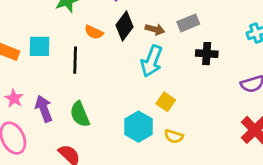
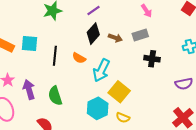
orange semicircle: (94, 32) -> (79, 58), moved
cyan arrow: (152, 61) -> (101, 70), moved
yellow square: (166, 102) -> (119, 92), size x1.5

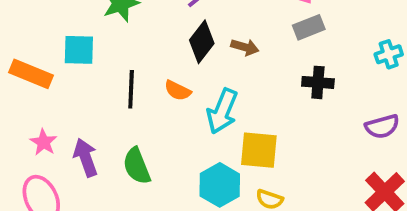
gray rectangle: (140, 35) -> (309, 27), moved
cyan square: (30, 44) -> (79, 50), moved
yellow square: (119, 92) -> (259, 150), turned -30

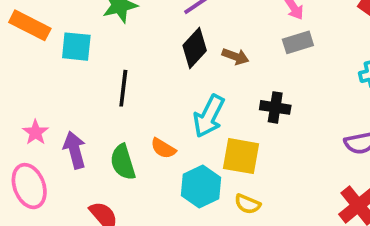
orange rectangle: (31, 74) -> (30, 25), moved
black cross: (318, 82) -> (275, 107), moved
orange semicircle: (178, 90) -> (163, 148), moved

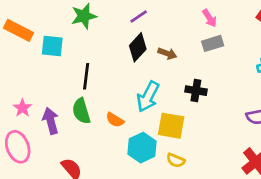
green semicircle: (123, 162) -> (81, 111), moved

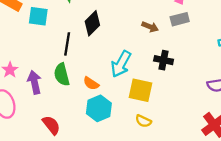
black diamond: (138, 47) -> (92, 23), moved
brown arrow: (167, 54) -> (150, 27), moved
cyan hexagon: (142, 148) -> (99, 108), moved

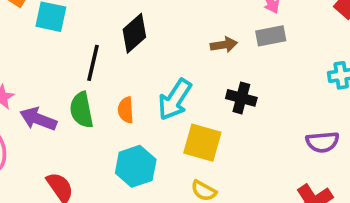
brown arrow: (150, 27) -> (224, 45), turned -35
purple arrow: (34, 82) -> (38, 119), turned -60
orange semicircle: (91, 83) -> (126, 110), moved, turned 49

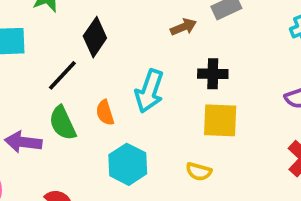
black line: (93, 63) -> (62, 75), turned 44
yellow square: (202, 143) -> (220, 120), moved

